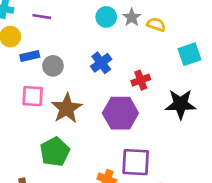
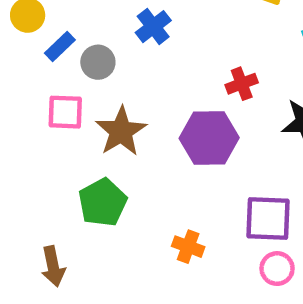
blue rectangle: (30, 56) -> (60, 47), turned -30
blue cross: (101, 63) -> (153, 27), moved
purple square: (136, 162) -> (268, 218), moved

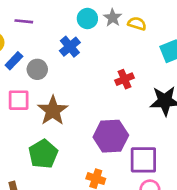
purple hexagon: (209, 138) -> (111, 136), moved

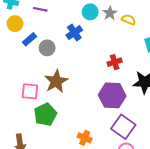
pink square: (19, 100) -> (30, 91), moved
purple hexagon: (111, 136) -> (112, 95), moved
purple square: (143, 160) -> (123, 127), turned 30

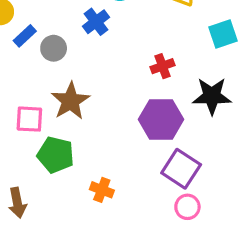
green pentagon: (45, 115) -> (56, 155), turned -30
orange cross: (85, 138) -> (102, 190), moved

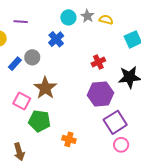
blue rectangle: (25, 36) -> (15, 64), moved
pink square: (29, 119) -> (22, 101), turned 30
purple square: (181, 169) -> (115, 122), turned 30

